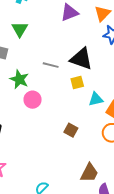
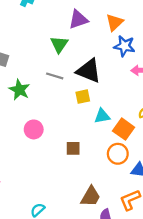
green triangle: (20, 29) -> (59, 44), moved
pink circle: (33, 100) -> (34, 129), moved
brown square: (71, 130) -> (73, 148), turned -32

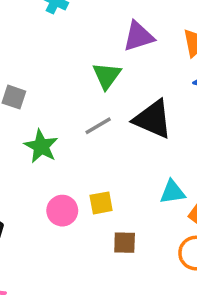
gray line: (55, 76) -> (98, 126), turned -49
yellow square: (83, 97) -> (101, 203), moved

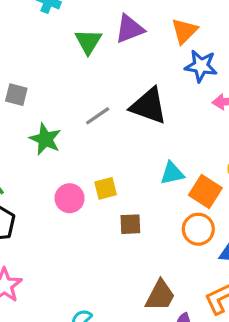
green triangle: (107, 76) -> (88, 42), moved

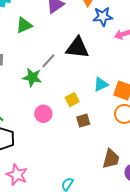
green triangle: (88, 42) -> (24, 25), moved, turned 48
green star: (45, 139) -> (32, 77), moved
yellow square: (106, 188) -> (72, 100), moved

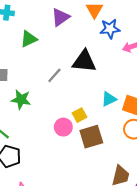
green star: (32, 77) -> (21, 100), moved
pink circle: (43, 114) -> (63, 127), moved
brown square: (83, 121) -> (91, 137), size x1.6

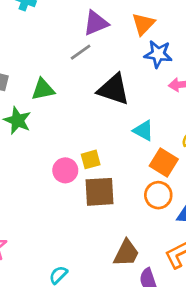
green triangle: (29, 39) -> (43, 89), moved
gray line: (54, 75) -> (81, 52), moved
cyan triangle: (109, 99) -> (143, 131), moved, turned 42

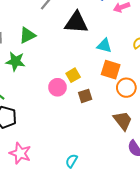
orange square: (164, 162) -> (111, 70), moved
brown square: (100, 192) -> (85, 96), size x0.6
brown trapezoid: (126, 253) -> (123, 121), moved, turned -50

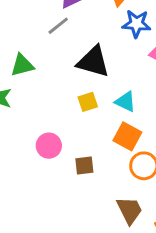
yellow square: (73, 75) -> (88, 102), moved

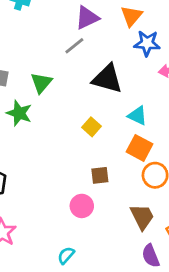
green triangle: (22, 65) -> (41, 83), turned -35
yellow square: (88, 102) -> (91, 127), moved, turned -30
pink circle: (49, 146) -> (82, 206), moved

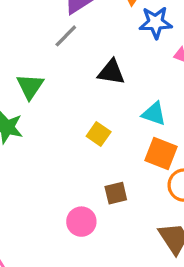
black triangle: (107, 79) -> (111, 72), size x0.7
pink circle: (82, 206) -> (81, 222), moved

